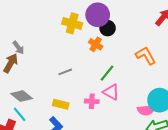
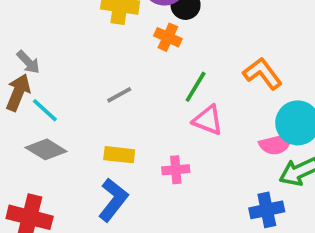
orange L-shape: (146, 56) -> (263, 73), moved
pink cross: (92, 101) -> (176, 170), moved
cyan line: (20, 114) -> (45, 110), moved

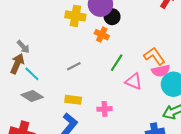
pink triangle: (208, 120) -> (134, 81), moved
pink semicircle: (276, 144) -> (161, 71), moved

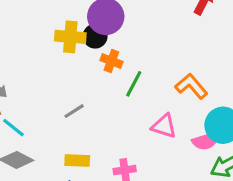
black circle: (112, 17) -> (95, 36), moved
green line: (117, 63) -> (134, 84), moved
pink semicircle: (161, 71) -> (206, 141), moved

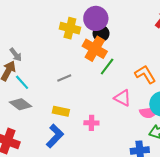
black circle: (95, 36) -> (101, 33), moved
orange cross: (111, 61) -> (95, 49), size x1.6

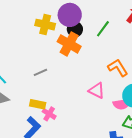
green line: (107, 66) -> (103, 29), moved
pink cross: (91, 123) -> (49, 114), moved, turned 32

